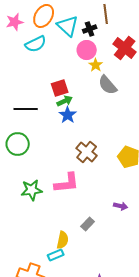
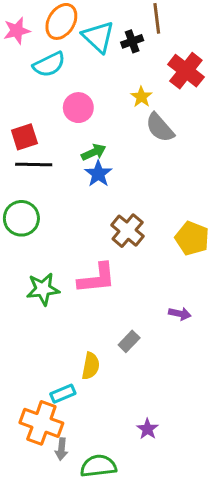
pink circle: (87, 50) -> (78, 108), moved
red square: (60, 88) -> (24, 137), moved
cyan rectangle: (56, 255) -> (63, 394), moved

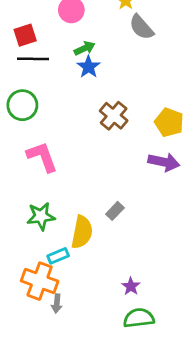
pink L-shape: (97, 278) -> (42, 157), moved, turned -104
green star: (43, 289) -> (41, 216), moved
purple arrow: (180, 314) -> (164, 162), moved, size x1.6
yellow semicircle: (91, 366) -> (82, 232), size x1.4
green semicircle: (98, 466) -> (139, 318), moved

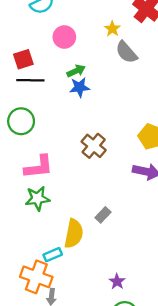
blue star: (89, 67) -> (80, 87), turned 30
brown cross: (114, 116) -> (94, 146), moved
pink L-shape: (42, 157) -> (39, 167), turned 104
green star: (41, 216) -> (37, 198), moved

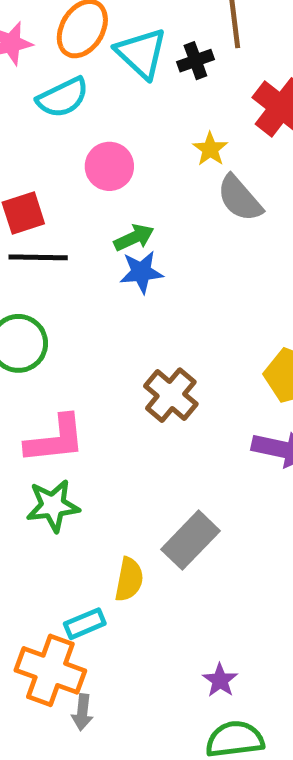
gray rectangle: (103, 215) -> (191, 540), size x1.6
yellow semicircle: (74, 234) -> (129, 579), size x0.7

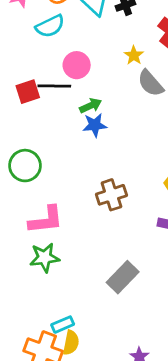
black line: (38, 257) -> (54, 86), moved
brown cross: (171, 395) -> (111, 195), turned 32
yellow semicircle: (129, 579) -> (71, 343), moved

